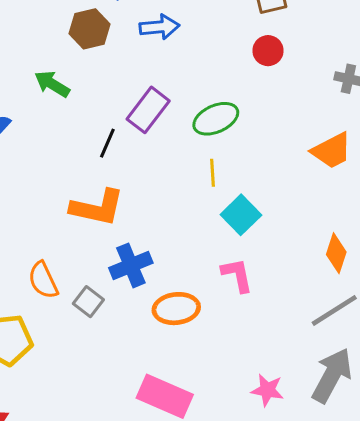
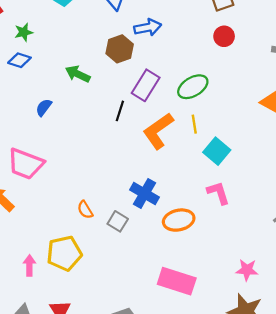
brown hexagon: (90, 29) -> (120, 49), moved
orange L-shape: (97, 208) -> (158, 131), moved, turned 138
blue cross: (131, 265) -> (144, 194), turned -32
orange semicircle: (43, 280) -> (85, 210), size x0.7

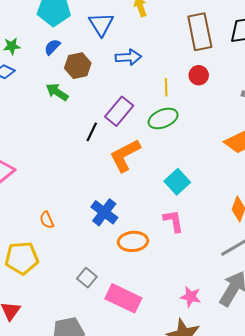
brown hexagon: (120, 49) -> (78, 66), moved
blue semicircle: (44, 107) -> (52, 47), moved
yellow line: (194, 124) -> (166, 87), moved
gray square: (118, 221) -> (87, 278), moved

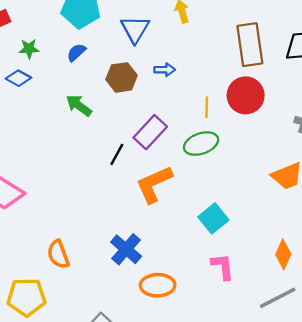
blue arrow: (128, 57) -> (165, 70), size x0.7
brown hexagon: (78, 66) -> (122, 77), moved
red circle: (199, 75) -> (246, 95), size x1.6
orange semicircle: (47, 220) -> (58, 254), size x1.4
pink L-shape: (174, 221) -> (223, 267), moved

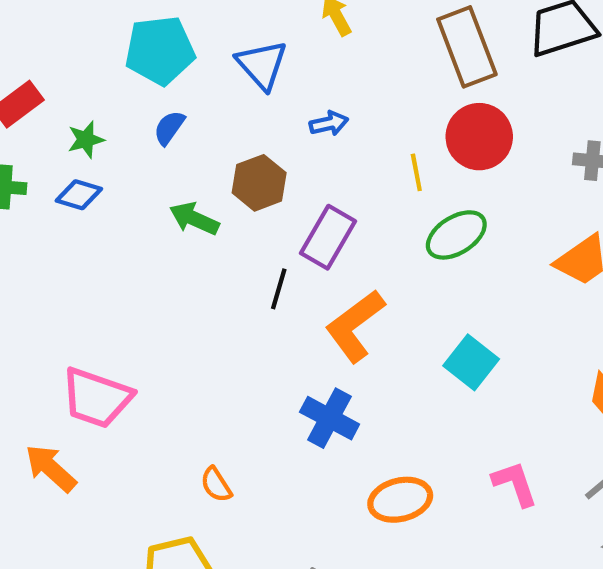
brown hexagon: (122, 77) -> (259, 183), moved
green ellipse: (201, 144) -> (456, 235), moved
blue cross: (126, 249) -> (330, 418), moved
orange semicircle: (58, 254) -> (216, 485), size x0.7
pink L-shape: (223, 267) -> (515, 484), moved

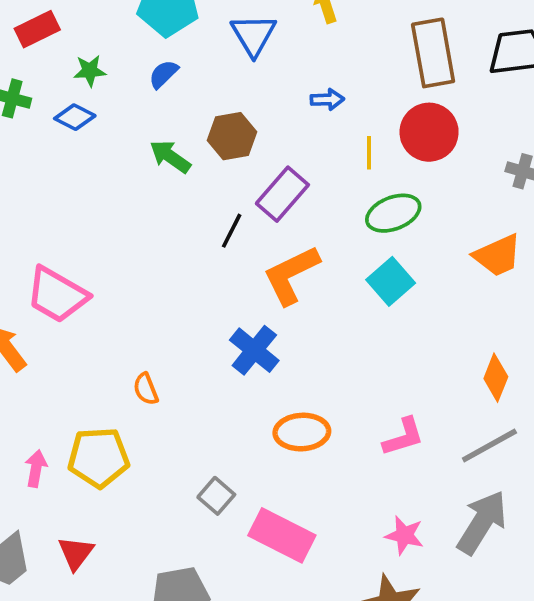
blue arrow: (329, 123) -> (327, 99), moved
cyan square: (471, 362) -> (391, 281), moved
pink L-shape: (515, 484) -> (403, 437), turned 81

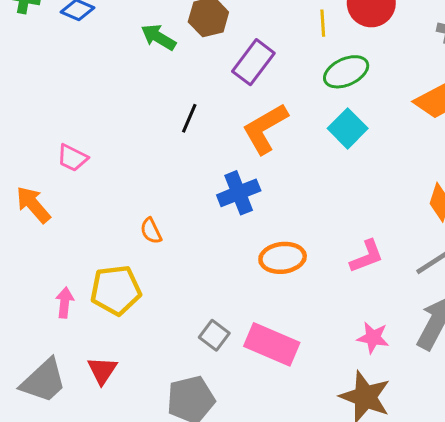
black line: (232, 231) -> (189, 118), moved
pink trapezoid: (57, 295) -> (72, 158), size x0.6
blue cross: (254, 350) -> (239, 193), turned 33
gray square: (216, 496) -> (214, 335), moved

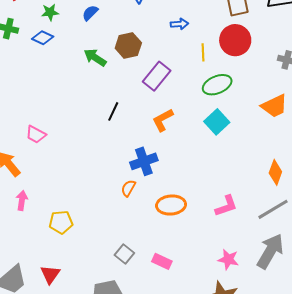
orange L-shape: (265, 129) -> (163, 120), size x0.7
orange semicircle: (151, 231) -> (128, 188), moved, turned 54
yellow pentagon: (116, 290) -> (61, 222), size x0.7
pink arrow: (65, 303) -> (22, 200), moved
pink rectangle: (272, 344) -> (162, 261), size x0.6

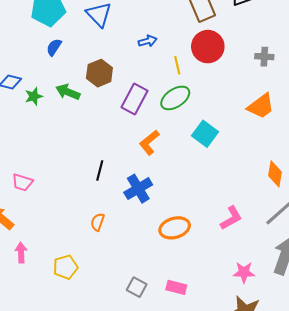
green star: (50, 12) -> (34, 96), moved
green ellipse: (217, 85) -> (175, 98), moved
black line: (113, 111) -> (100, 170), moved
orange semicircle: (128, 188) -> (98, 222), moved

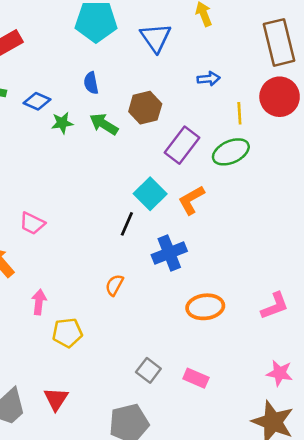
blue semicircle: (54, 47) -> (91, 83), moved, turned -54
cyan square: (205, 134) -> (150, 194), moved
pink arrow: (21, 253) -> (39, 302), moved

